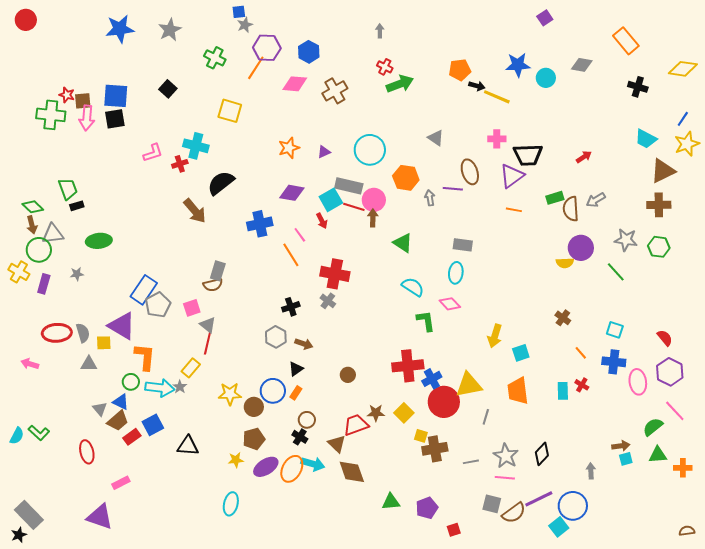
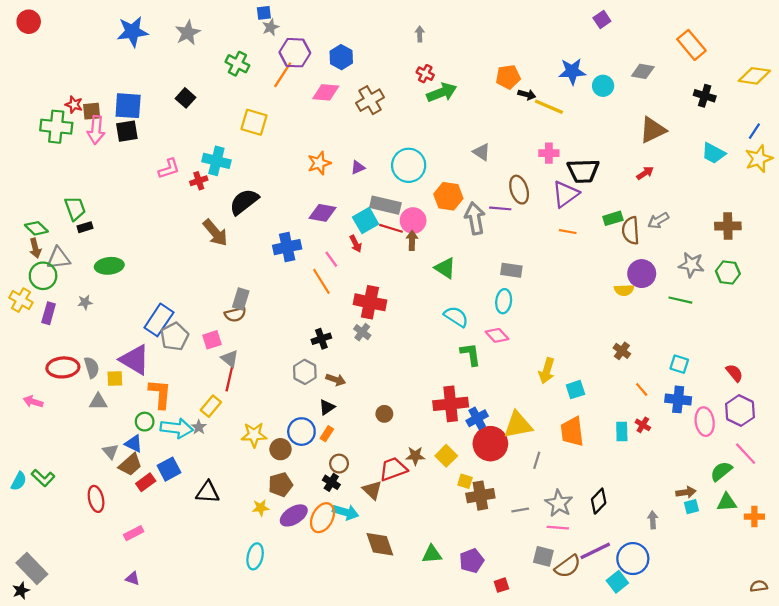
brown triangle: (663, 171) -> (653, 130), moved
gray arrow: (430, 198) -> (475, 218), size x1.8
green line: (616, 272) -> (680, 300), turned -35
brown diamond: (352, 472) -> (380, 544), moved
purple triangle: (100, 517) -> (132, 578), moved, size x0.5

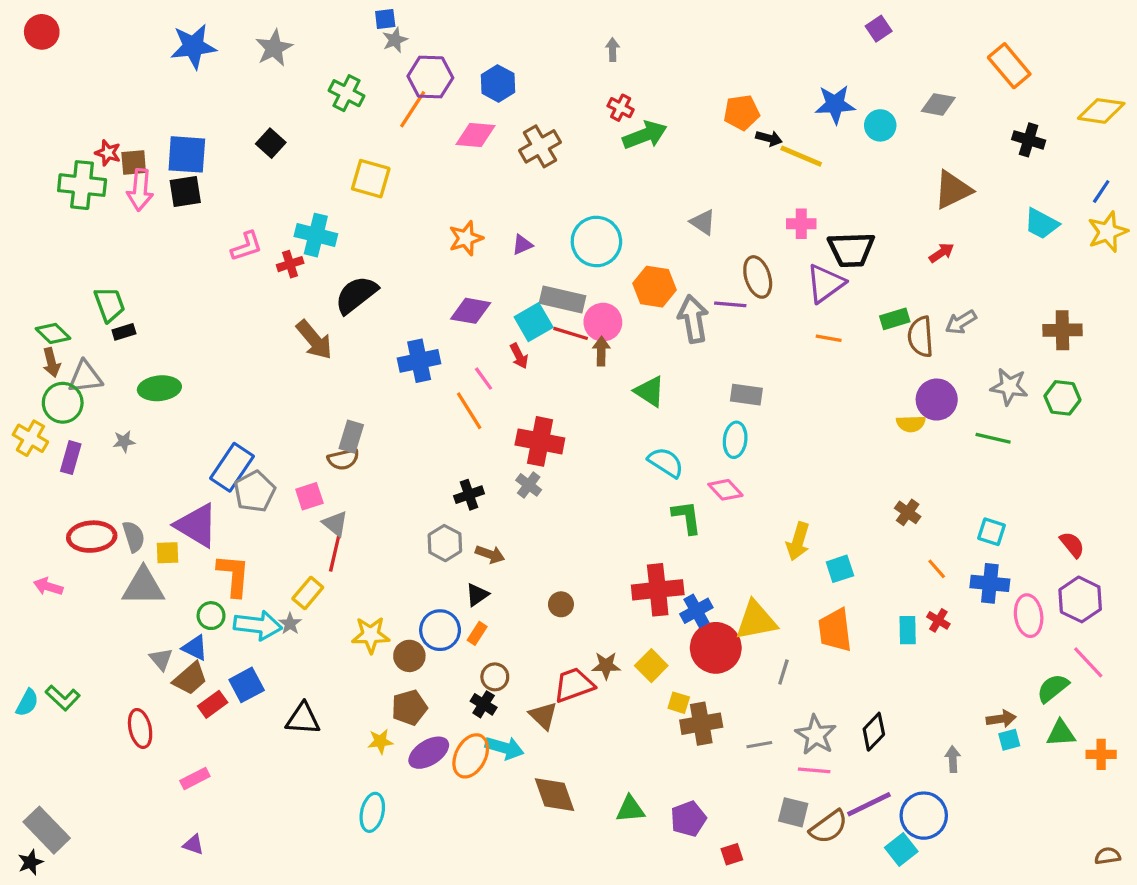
gray triangle: (98, 402) -> (143, 587), size x1.6

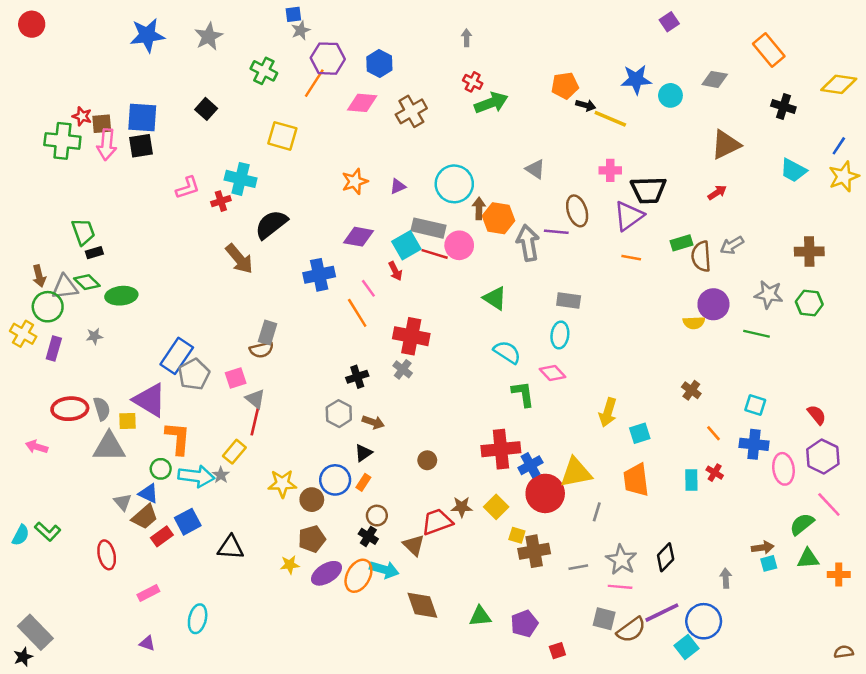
green diamond: (53, 333) -> (87, 282), moved
brown arrow: (601, 351) -> (479, 208), moved
cyan ellipse: (372, 812) -> (198, 619), moved

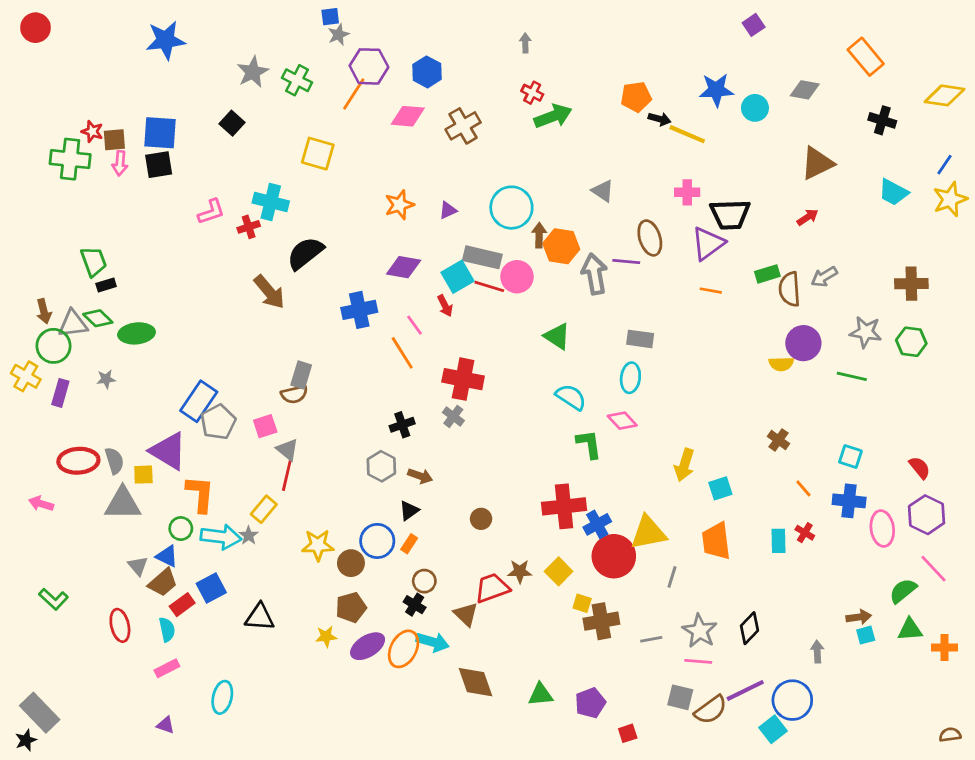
gray star: (209, 36) -> (253, 72), moved
pink arrow: (107, 145) -> (120, 163), size x0.7
cyan semicircle: (21, 535) -> (167, 630), moved, turned -40

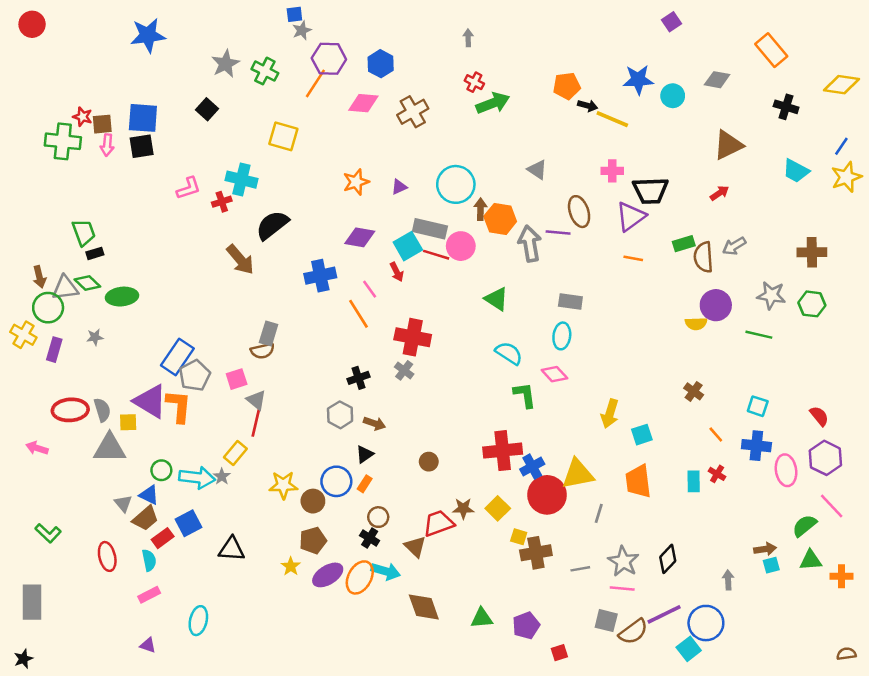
orange L-shape: (200, 494) -> (179, 406), moved
yellow star: (326, 636) -> (291, 566), turned -30
gray rectangle: (40, 713) -> (32, 602), moved, turned 44

